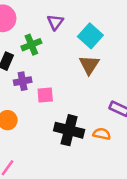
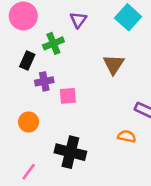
cyan square: (90, 36) -> (128, 17), moved
black cross: (69, 130) -> (70, 152), moved

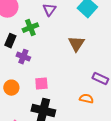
purple cross: (44, 81) -> (23, 57), turned 32
pink square: (68, 96) -> (41, 84), moved

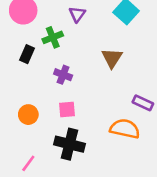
purple cross: (23, 57) -> (63, 75), moved
orange semicircle: (86, 99) -> (125, 129), size x1.6

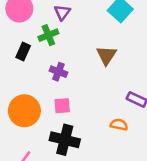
purple triangle: (77, 14) -> (62, 12), moved
orange circle: (28, 115) -> (24, 111), size x1.6
orange semicircle: (125, 129) -> (119, 125), size x0.6

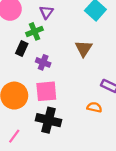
black rectangle: (23, 51) -> (22, 49), moved
pink square: (62, 106) -> (46, 91), size x1.5

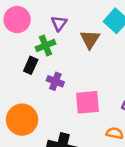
brown triangle: (84, 49) -> (90, 39), moved
pink square: (46, 91) -> (87, 102), moved

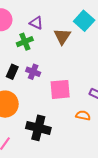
purple triangle: (59, 23) -> (36, 23), turned -40
black rectangle: (31, 65) -> (12, 72), moved

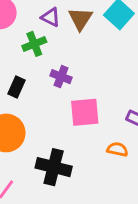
brown triangle: (62, 36) -> (80, 19), moved
purple cross: (33, 72) -> (61, 77), moved

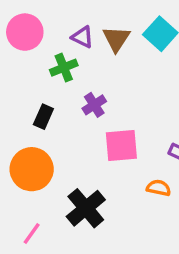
purple cross: (61, 77) -> (94, 105), turned 36
black cross: (54, 167) -> (86, 208), turned 36

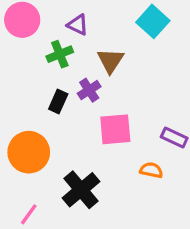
brown triangle: (116, 39) -> (110, 61), moved
black rectangle: (43, 117) -> (58, 102), moved

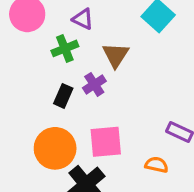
pink square: (115, 129) -> (106, 142), moved
orange circle: (29, 152) -> (55, 148), moved

